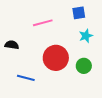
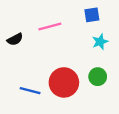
black semicircle: (12, 45) -> (15, 39), moved, turned 144
red circle: (56, 58) -> (64, 82), moved

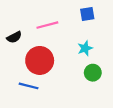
cyan star: (100, 42) -> (85, 48), moved
red circle: (64, 82) -> (40, 60), moved

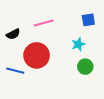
blue square: (87, 14) -> (88, 20), moved
blue line: (29, 86) -> (15, 71), moved

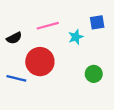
cyan star: (78, 44) -> (76, 37), moved

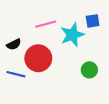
cyan star: (76, 37) -> (72, 35), size x1.6
black semicircle: (14, 38) -> (14, 44), moved

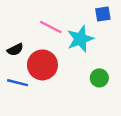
blue square: (93, 21) -> (103, 14), moved
pink line: (46, 24) -> (51, 27), turned 42

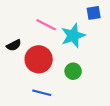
green circle: (99, 78) -> (73, 71), moved
blue line: (18, 83) -> (42, 93), moved

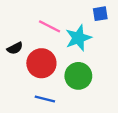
green circle: (73, 71) -> (78, 76), size x1.5

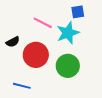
blue square: (100, 14) -> (78, 12), moved
blue line: (45, 99) -> (22, 86), moved

